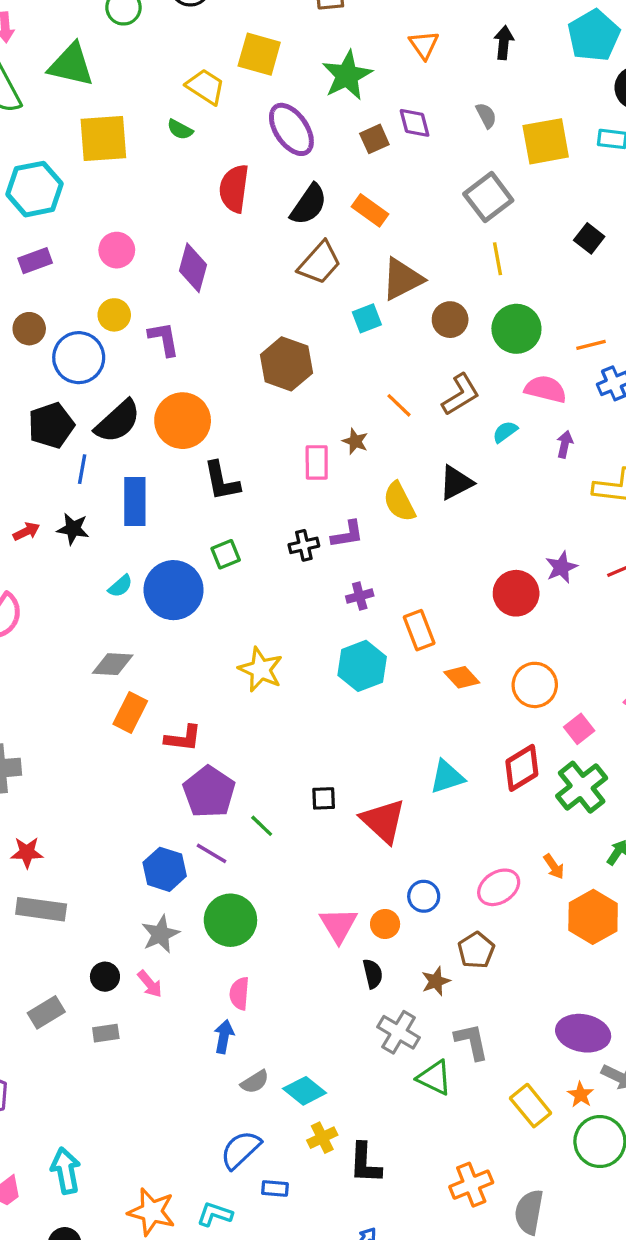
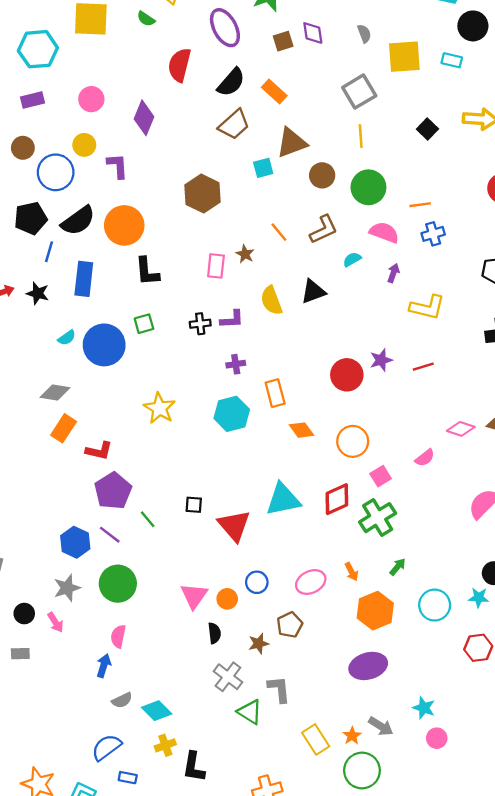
cyan triangle: (447, 777) -> (283, 499), size x1.4
purple ellipse: (583, 1033) -> (368, 666), moved, turned -33

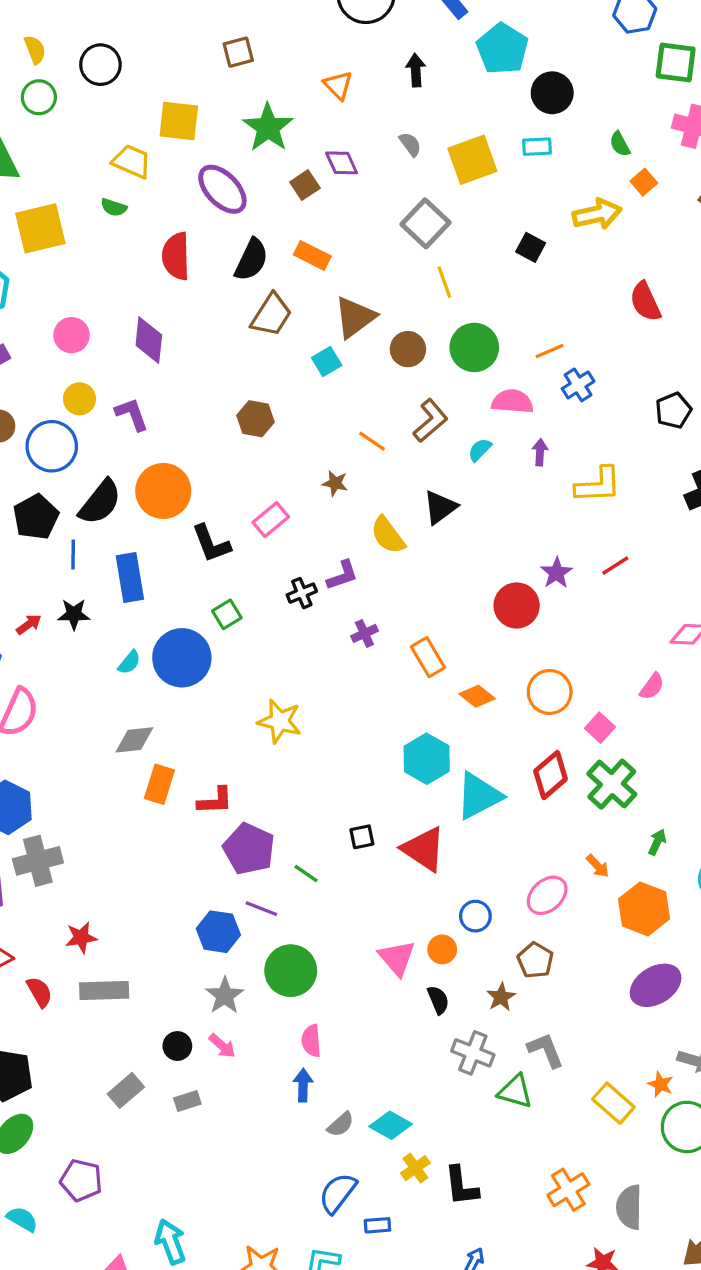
brown hexagon: (203, 194) -> (255, 419), size x0.7
pink rectangle: (216, 266) -> (271, 520), moved, turned 60
cyan hexagon: (232, 414) -> (427, 759), moved

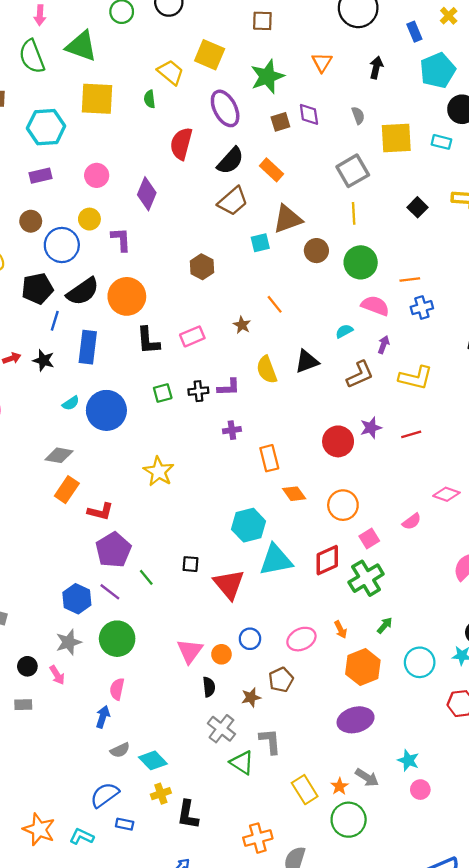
green semicircle: (114, 207) -> (150, 99), turned 48
brown L-shape: (430, 421) -> (360, 375), moved
green square: (227, 614) -> (163, 393), moved

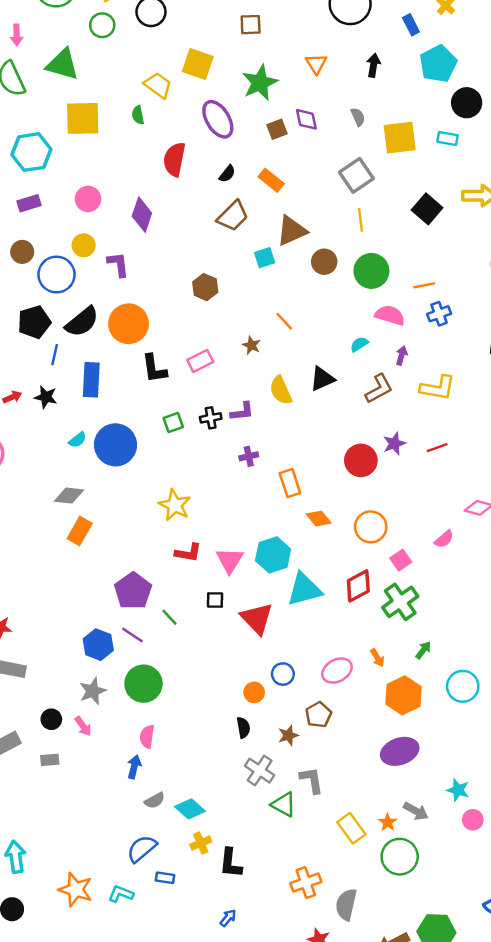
black semicircle: (230, 161) -> (227, 174), size x0.6
black square: (417, 207) -> (427, 209), size x1.4
red L-shape: (100, 512) -> (188, 553), moved
pink triangle: (190, 651) -> (230, 560), moved

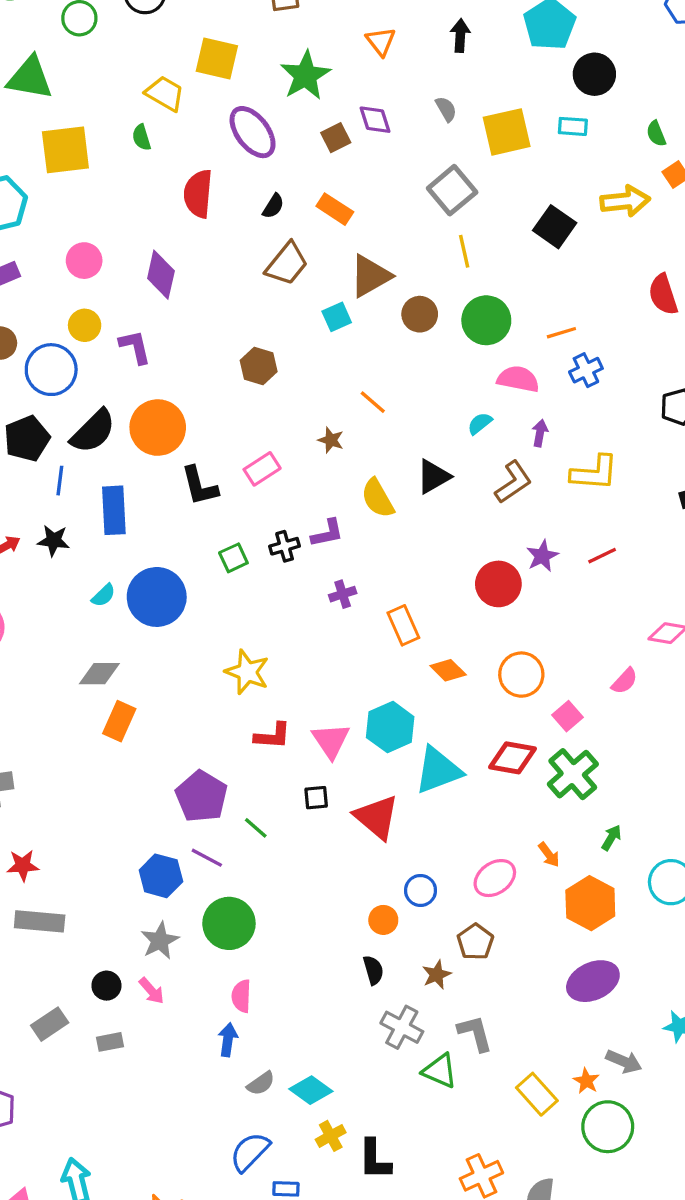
red diamond: (358, 586) -> (512, 758), turned 44

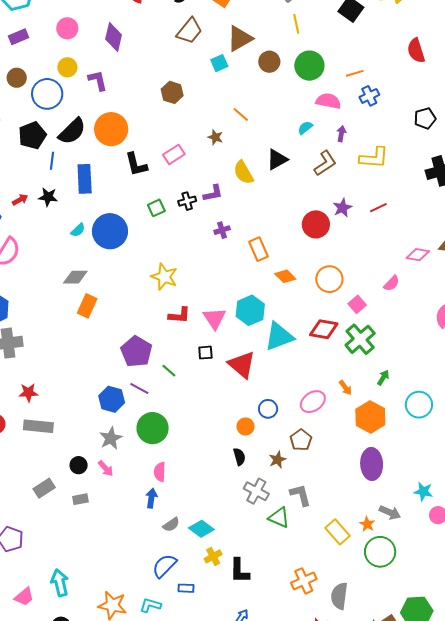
purple ellipse: (593, 981) -> (372, 464), turned -68

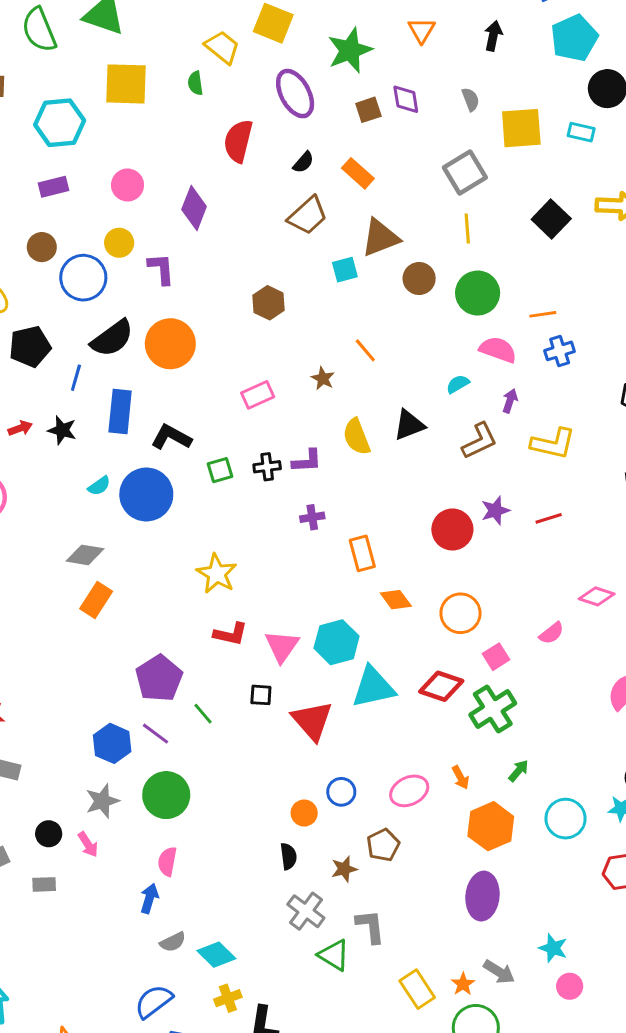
black pentagon: (32, 135) -> (30, 347), moved
black L-shape: (136, 164) -> (171, 437), moved, turned 124

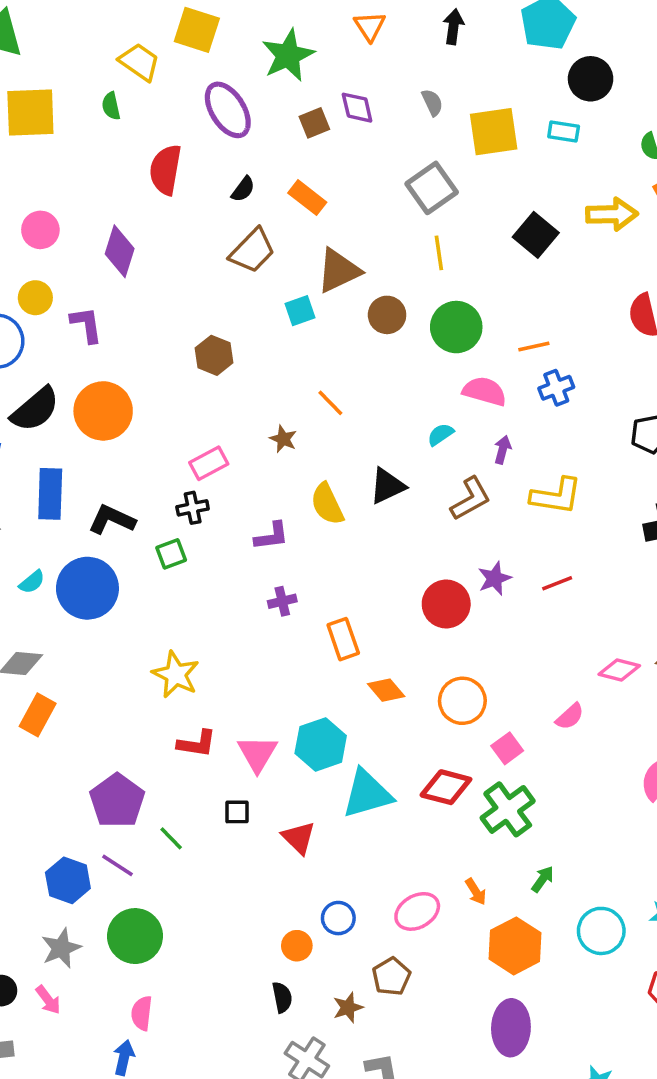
black cross: (267, 467) -> (193, 508), moved
red triangle: (312, 721) -> (299, 838), size x0.7

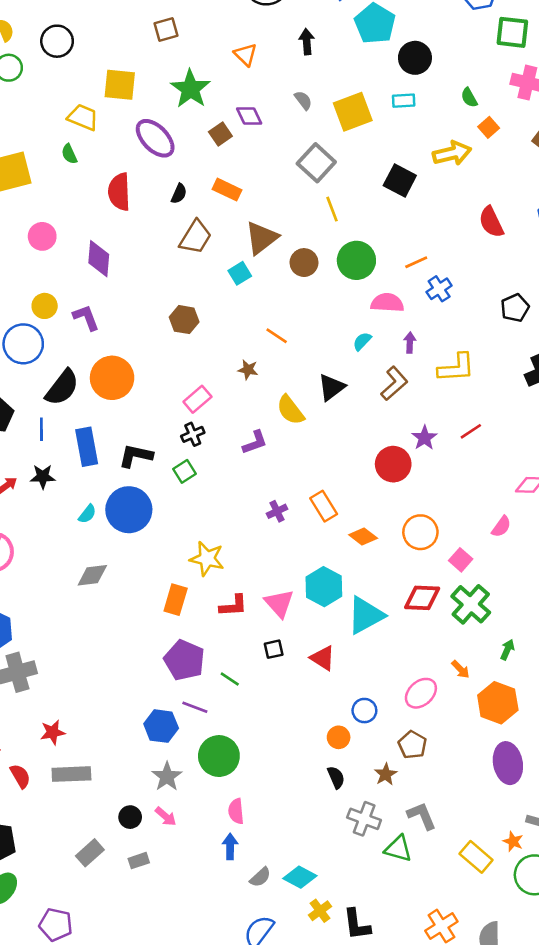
pink circle: (40, 230) -> (42, 236), moved
purple cross: (282, 601) -> (277, 511), moved
orange rectangle: (38, 715) -> (176, 600), moved

